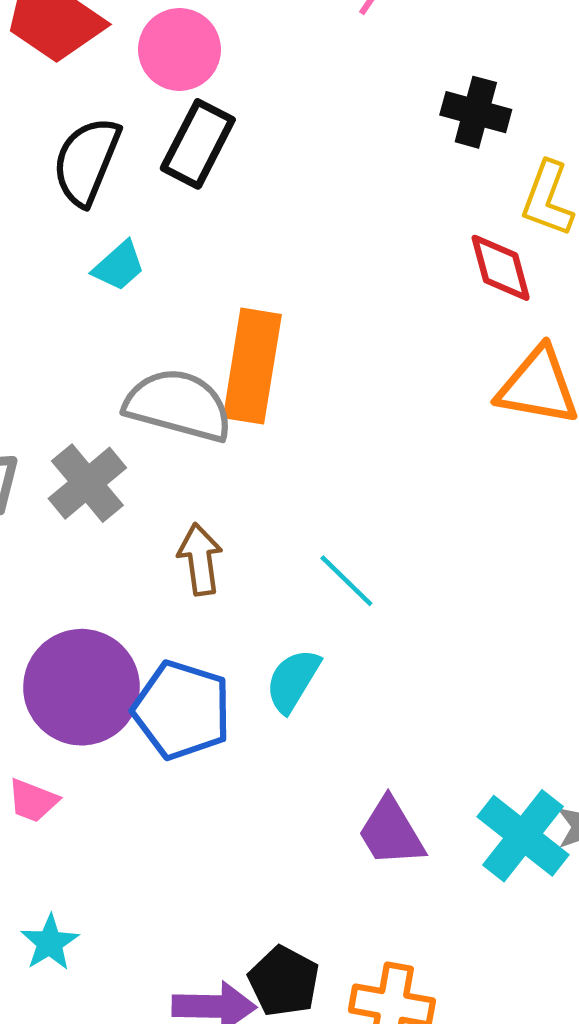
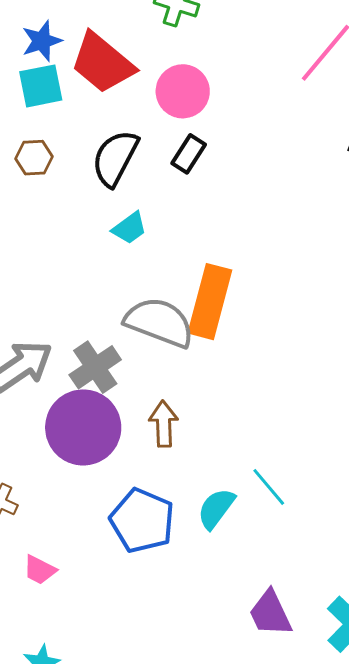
black rectangle: (198, 144) -> (189, 154), size x0.7
cyan line: (346, 581) -> (269, 487), moved
purple circle: (82, 687) -> (83, 427), moved

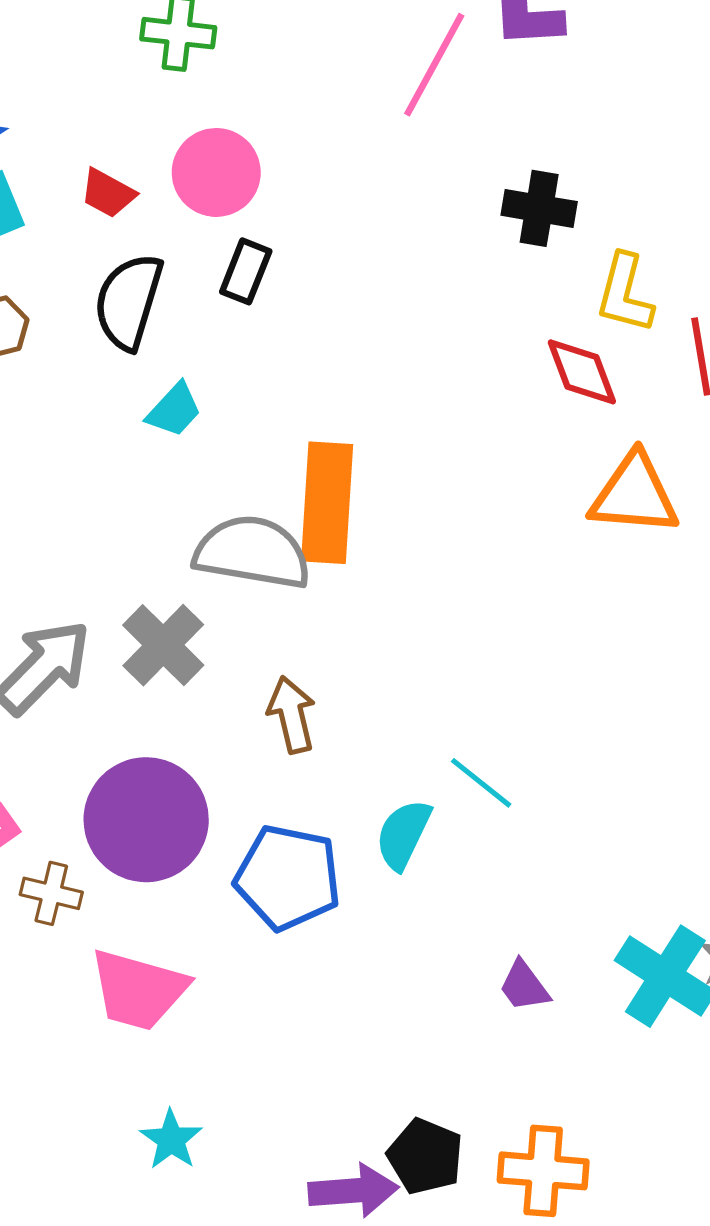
red trapezoid: (102, 63) -> (108, 193), moved, size x0.5
purple circle: (83, 427) -> (146, 820), moved
pink trapezoid: (40, 570) -> (138, 990), size x1.8
purple trapezoid: (270, 613) -> (524, 986), size x0.7

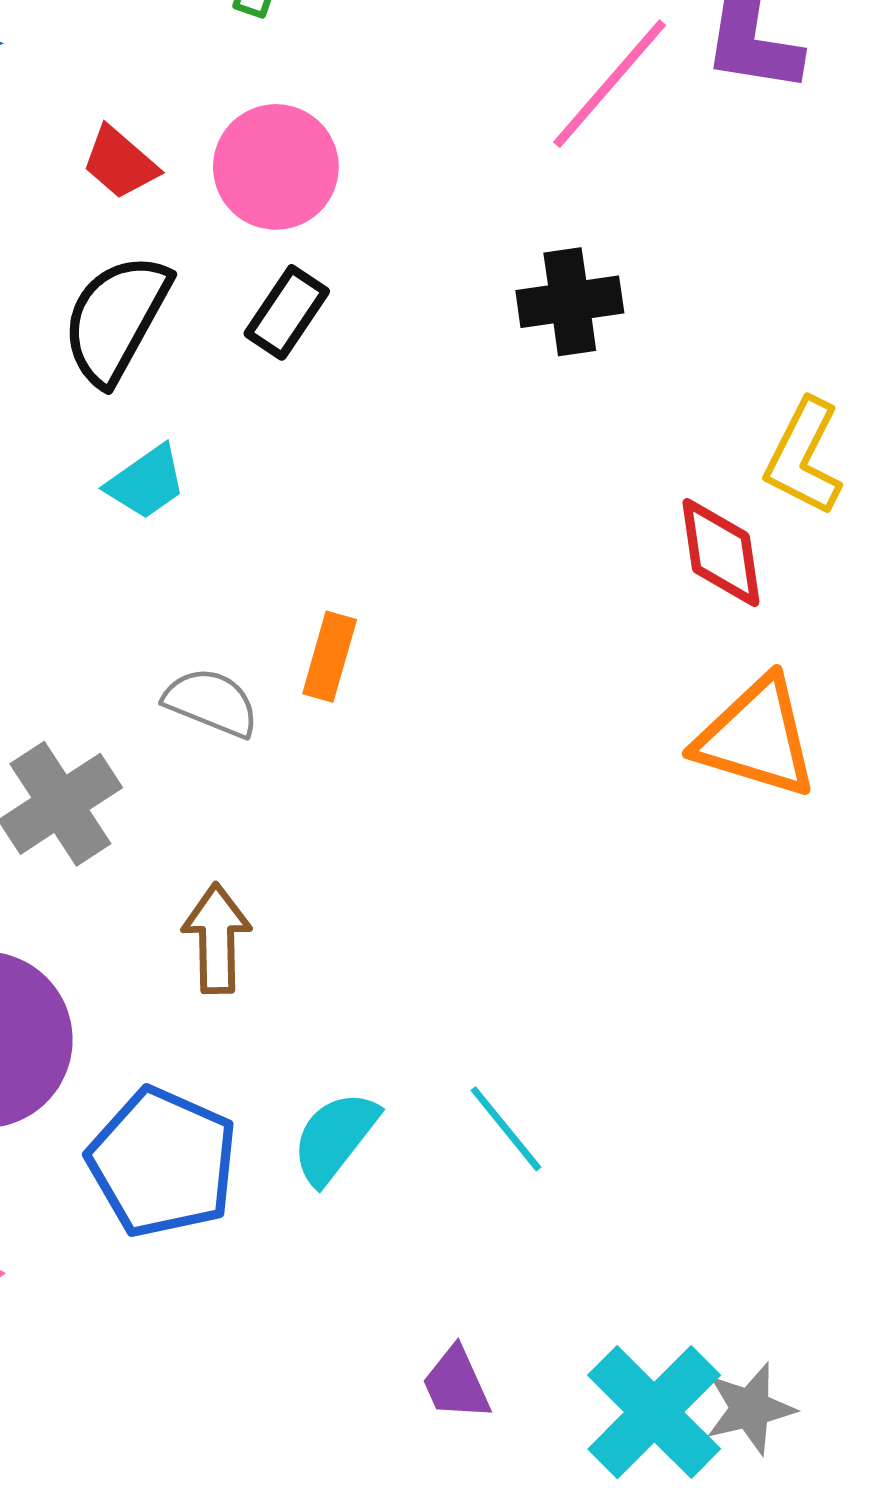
black cross: (539, 208) -> (570, 302), moved, turned -30
orange rectangle: (327, 503) -> (330, 657), size x0.5
gray semicircle: (252, 552) -> (211, 702), size x0.6
cyan line: (481, 783) -> (506, 1129), moved

